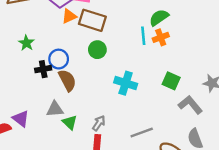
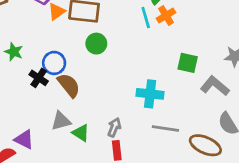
black cross: (43, 69) -> (39, 78), turned -35
cyan cross: (126, 83) -> (150, 94), moved
gray line: (142, 133) -> (165, 128), turned 40

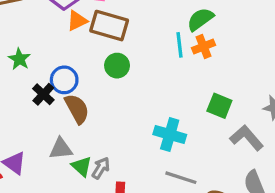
gray arrow: (114, 127) -> (101, 168), moved

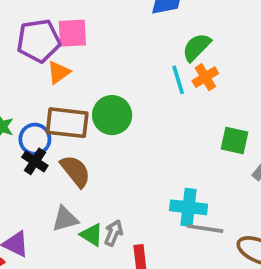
brown rectangle: (109, 26) -> (67, 123), moved
green circle: (117, 66) -> (112, 115), size x1.4
blue circle: (64, 80) -> (35, 139), moved
cyan cross: (170, 134) -> (189, 207), moved

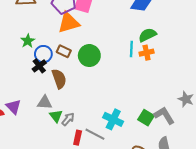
orange triangle: (59, 72) -> (69, 23), size x1.6
brown rectangle: (67, 123) -> (64, 51), size x0.6
green square: (235, 141) -> (146, 118), moved
gray line: (205, 229) -> (95, 134), moved

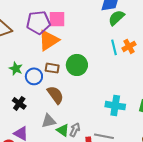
green semicircle: (147, 35) -> (116, 18), moved
black cross: (39, 66) -> (19, 103), moved
cyan cross: (113, 119) -> (115, 106), moved

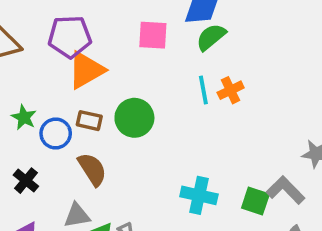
pink square: (57, 19) -> (153, 35), moved

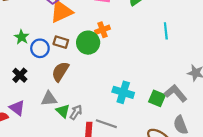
cyan line: (203, 90) -> (166, 31), moved
orange cross: (231, 90) -> (103, 30), moved
brown semicircle: (92, 169) -> (60, 72), turned -120

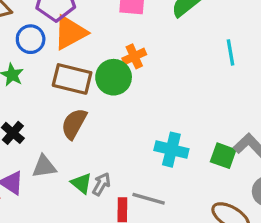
brown rectangle: (61, 42) -> (72, 79), size x1.6
blue circle: (40, 48) -> (31, 39), moved
gray triangle: (49, 99) -> (44, 167), moved

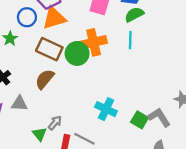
cyan line: (230, 52) -> (130, 40), moved
orange cross: (134, 56) -> (94, 42), size x1.6
green triangle: (81, 183) -> (40, 134), moved

